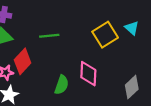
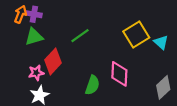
cyan triangle: (132, 28) -> (161, 42), moved
green line: (49, 36) -> (80, 36), turned -30

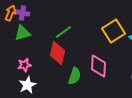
red diamond: (53, 61) -> (57, 53), moved, turned -30

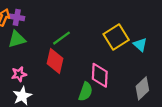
green semicircle: (74, 76) -> (86, 92), moved

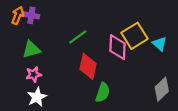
green triangle: (17, 39) -> (31, 49), moved
red diamond: (55, 61) -> (88, 66), moved
pink diamond: (100, 75) -> (117, 47), moved

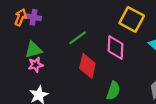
yellow square: (135, 36) -> (132, 19), moved, turned -30
pink star: (34, 74) -> (36, 65), moved
green semicircle: (103, 93) -> (113, 91), moved

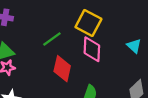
yellow square: (132, 19) -> (88, 23), moved

